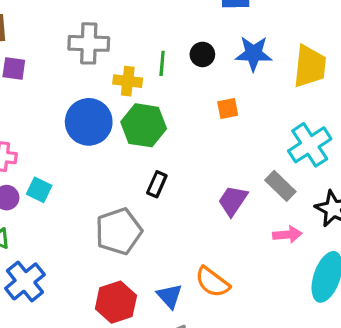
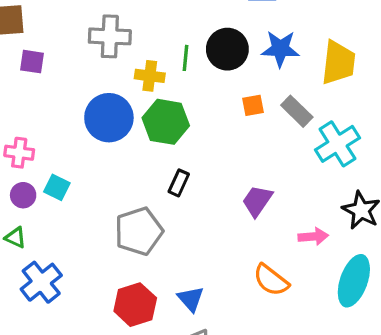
black circle: (202, 54) -> (227, 49), size x1.6
gray rectangle: (280, 186) -> (297, 111), moved
orange semicircle: (212, 282) -> (271, 280), moved

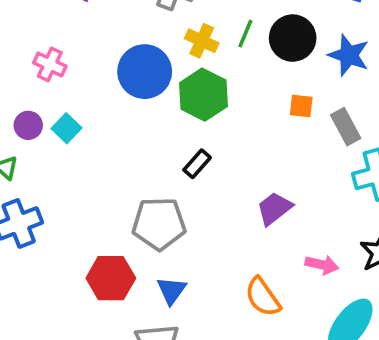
pink cross: (19, 153) -> (50, 64), moved
gray pentagon: (139, 231) -> (159, 224), moved

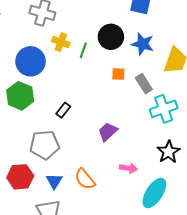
green line: (245, 34) -> (83, 50), moved
green hexagon: (203, 95) -> (20, 96), moved
pink arrow: (322, 265) -> (128, 168), moved
orange semicircle: (263, 297) -> (85, 179), moved

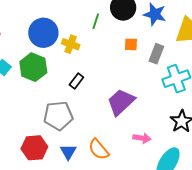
yellow cross: (61, 42) -> (71, 44), moved
gray rectangle: (144, 84) -> (156, 54), turned 54
purple trapezoid: (108, 132) -> (121, 102), size x1.4

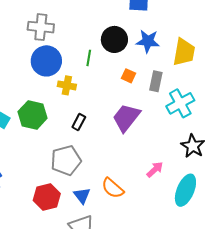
blue circle: (43, 33) -> (46, 61), moved
orange square: (131, 44) -> (128, 76), turned 32
purple trapezoid: (121, 102) -> (126, 118), moved
pink arrow: (142, 138) -> (155, 170), turned -42

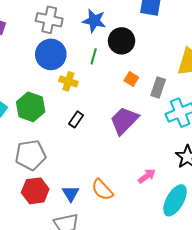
blue star: (148, 41) -> (94, 21), moved
gray pentagon: (66, 160) -> (31, 155), moved

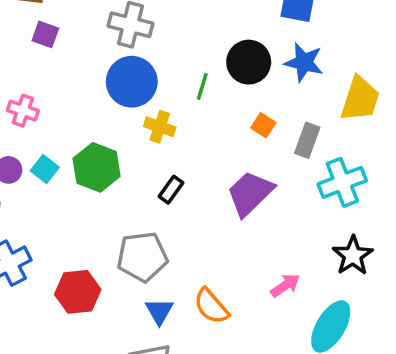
blue star: (94, 21) -> (304, 62), moved
gray pentagon: (31, 155) -> (142, 257), moved
red hexagon: (35, 191) -> (78, 292), moved

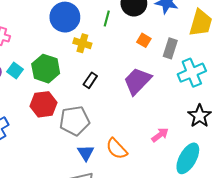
red hexagon: (78, 292) -> (43, 104), moved

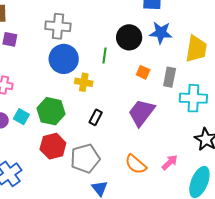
cyan cross: (192, 73) -> (193, 98), turned 32
orange semicircle: (117, 149) -> (136, 164), moved

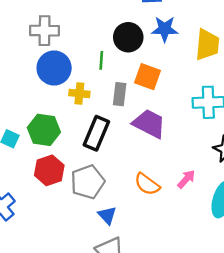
orange square: (143, 72) -> (148, 77), size x1.6
gray rectangle: (170, 77) -> (120, 94), moved
purple trapezoid: (141, 113) -> (149, 124), turned 84
black rectangle: (96, 117) -> (96, 133), size x1.8

